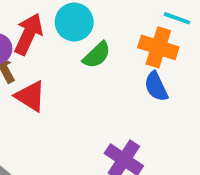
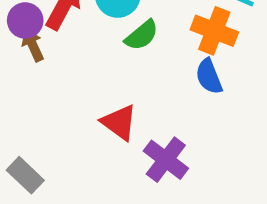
red triangle: (30, 96) -> (119, 122), moved

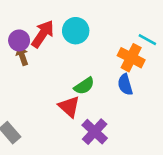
green semicircle: (142, 35) -> (84, 86), moved

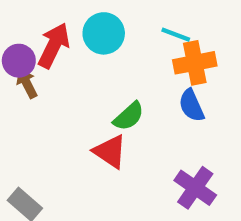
cyan line: (147, 40) -> (176, 35), moved
orange cross: (131, 58) -> (195, 63), turned -30
purple cross: (95, 132) -> (195, 188), moved

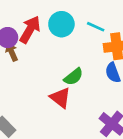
cyan line: (176, 35) -> (96, 27), moved

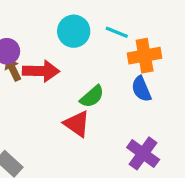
red arrow: (30, 30) -> (41, 71), moved, turned 64

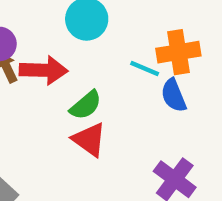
cyan line: (117, 32) -> (145, 69), moved
green semicircle: (92, 96) -> (86, 105), moved

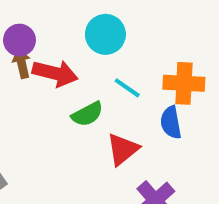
cyan line: (145, 69) -> (127, 88), moved
red triangle: (89, 140) -> (123, 149), moved, turned 33

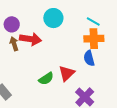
brown arrow: (22, 63) -> (14, 44), moved
cyan line: (127, 88) -> (93, 22), moved
green semicircle: (87, 114) -> (46, 79), moved

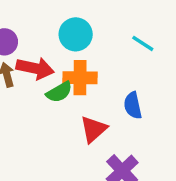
orange cross: (94, 39) -> (80, 78), moved
green semicircle: (46, 79) -> (59, 92), moved

